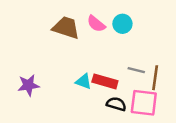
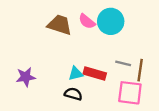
cyan circle: (122, 24) -> (111, 21), size x1.5
cyan triangle: (84, 81) -> (76, 74), turned -35
black semicircle: (116, 104) -> (73, 94), moved

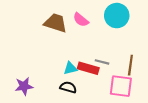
cyan circle: (111, 21) -> (117, 16), moved
gray line: (123, 63) -> (102, 62), moved
purple star: (26, 77) -> (24, 86), moved

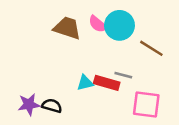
cyan circle: (117, 16) -> (119, 25), moved
brown line: (130, 65) -> (151, 48), moved, turned -66
black semicircle: (68, 87) -> (52, 106), moved

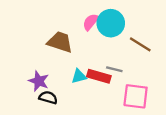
pink semicircle: (98, 24) -> (91, 22), turned 90
brown trapezoid: (67, 28) -> (60, 42), moved
purple star: (29, 104) -> (39, 81), moved, turned 30

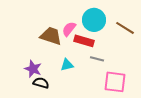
pink semicircle: (91, 22) -> (69, 29), moved
brown line: (140, 44) -> (125, 28), moved
red rectangle: (99, 76) -> (84, 41), moved

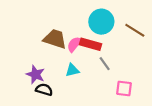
pink semicircle: (69, 29) -> (74, 44), moved
gray line: (97, 59) -> (105, 64), turned 40
pink square: (115, 82) -> (124, 89), size x0.7

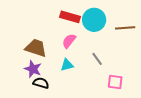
brown line: (135, 30) -> (125, 28), turned -36
brown trapezoid: (55, 39) -> (36, 48), moved
red rectangle: (91, 44) -> (70, 17), moved

